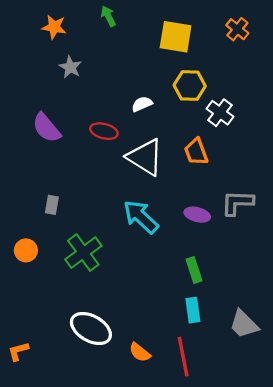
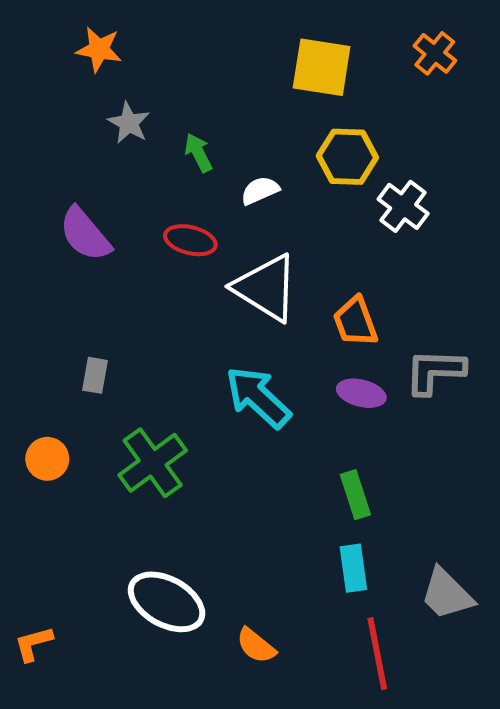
green arrow: (108, 16) -> (198, 153), moved
orange trapezoid: (196, 152) -> (355, 322), moved
red line: (183, 357) -> (377, 654), moved

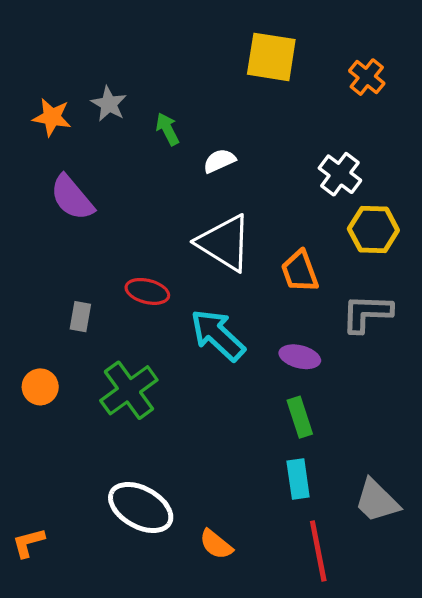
orange star: (99, 49) -> (52, 117), moved
orange cross: (435, 53) -> (367, 77), moved
yellow hexagon: (347, 157) -> (373, 229), moved
red ellipse: (190, 240) -> (147, 291), moved
purple ellipse: (361, 393) -> (300, 357), moved

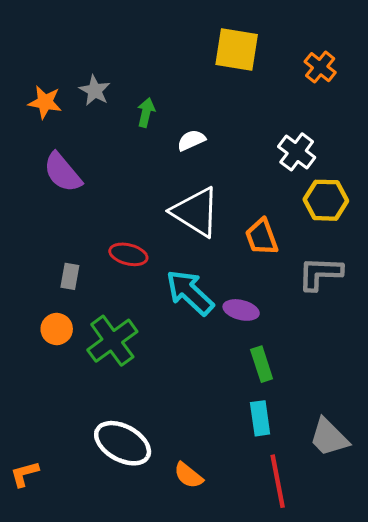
green arrow: (167, 129) -> (146, 112), turned 40
purple ellipse: (300, 357) -> (241, 310), moved
orange circle: (40, 387) -> (57, 329), moved

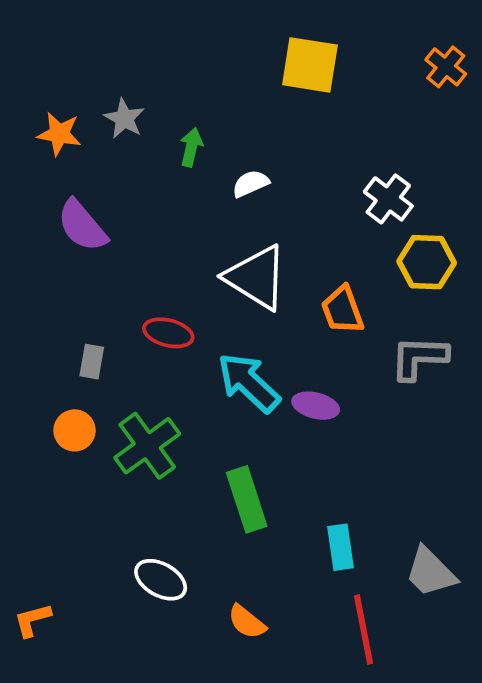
orange cross: (320, 67) -> (446, 67), moved
green rectangle: (262, 364) -> (247, 499), moved, size x1.4
white ellipse: (123, 443) -> (161, 580), size x0.7

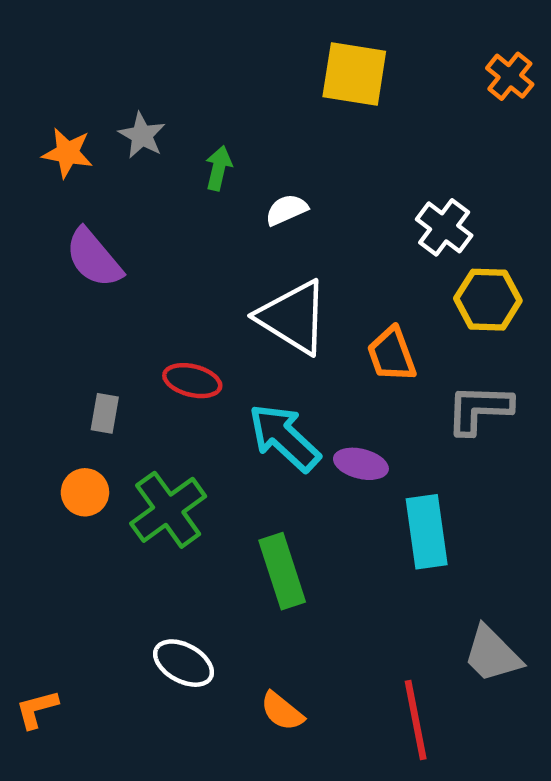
cyan rectangle: (341, 547) -> (427, 532), moved, size x1.4

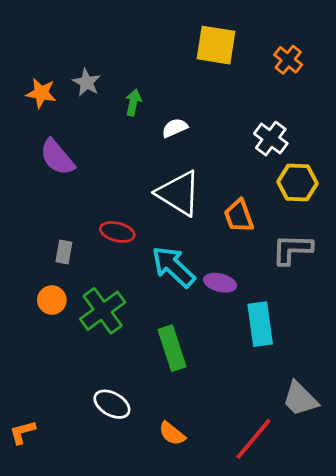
orange cross: (510, 76) -> (288, 60), moved
red line: (416, 720) -> (253, 439), turned 51

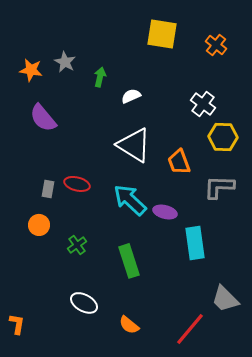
red ellipse: (117, 232) -> (77, 184), moved
green cross: (103, 311) -> (77, 245), moved, size x0.6
orange L-shape: (22, 432) -> (17, 324), turned 115

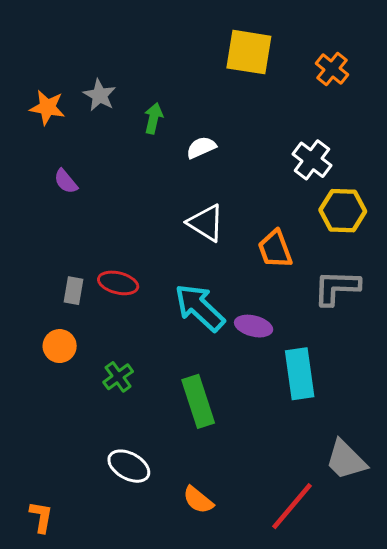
purple semicircle: (43, 118) -> (66, 181), size x0.6
white triangle: (134, 145) -> (206, 223), size x0.7
orange L-shape: (17, 324) -> (41, 517), moved

